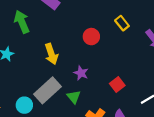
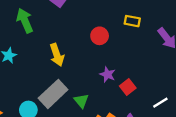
yellow rectangle: (122, 23) -> (132, 21), turned -40
purple star: (81, 73) -> (108, 74), moved

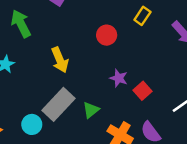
yellow rectangle: (132, 21) -> (142, 16), turned -63
green triangle: (81, 101) -> (91, 110), turned 35

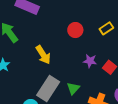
yellow rectangle: (142, 16) -> (106, 28), moved, turned 32

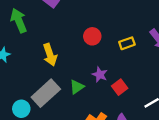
green triangle: (73, 88) -> (77, 87), moved

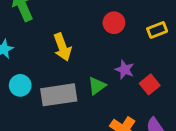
gray rectangle: (46, 93) -> (59, 95), turned 36
cyan circle: (21, 109) -> (20, 85), moved

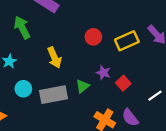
yellow rectangle: (157, 30) -> (127, 41), size x1.5

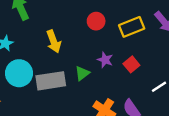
red square: (123, 83) -> (131, 64), moved
cyan circle: (23, 89) -> (19, 73), size x1.5

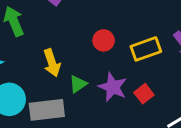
purple star: (105, 60) -> (113, 87), size x1.5
green triangle: (82, 73) -> (78, 84), moved

